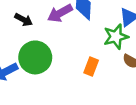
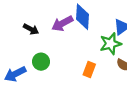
green circle: (35, 57) -> (41, 62), size x0.6

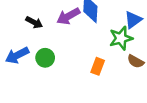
blue arrow: (15, 74) -> (17, 55), moved

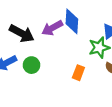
black arrow: (34, 22) -> (22, 33), size x1.6

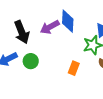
black arrow: (22, 33) -> (22, 32), turned 40

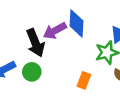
black arrow: (22, 32) -> (35, 43), moved

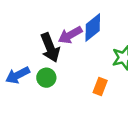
blue diamond: (77, 23) -> (93, 28), turned 48

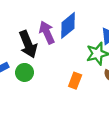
purple arrow: (70, 35) -> (47, 32), turned 95

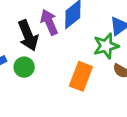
orange rectangle: (75, 81) -> (81, 76), size x1.5

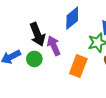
purple arrow: (49, 22) -> (54, 46), moved

